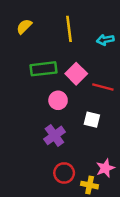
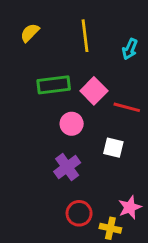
cyan arrow: (105, 40) -> (130, 49), turned -56

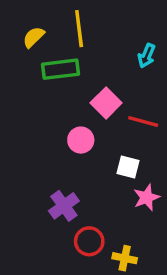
yellow line: (85, 36) -> (79, 29), moved
green rectangle: (54, 85) -> (61, 69), moved
purple cross: (67, 167) -> (64, 206), moved
pink star: (130, 207) -> (147, 197), moved

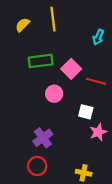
green rectangle: (61, 69) -> (41, 61), moved
red circle: (89, 241) -> (37, 166), moved

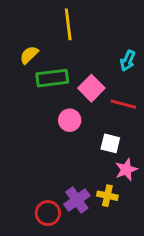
yellow semicircle: (23, 25) -> (29, 55), moved
cyan arrow: (98, 37) -> (128, 61), moved
purple cross: (43, 138) -> (77, 200), moved
yellow cross: (84, 173) -> (107, 196), moved

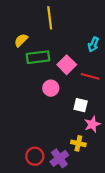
purple cross: (77, 200) -> (59, 158), moved

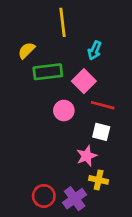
cyan arrow: (93, 44) -> (95, 50), moved
red line: (90, 76) -> (103, 105), moved
pink star: (92, 124) -> (87, 156), moved

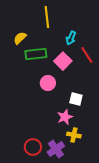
red line: (103, 105) -> (87, 55), moved, turned 42

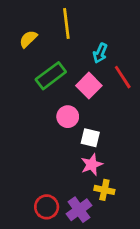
yellow semicircle: (20, 38) -> (28, 39), moved
green rectangle: (36, 54) -> (51, 76), turned -30
white square: (76, 99) -> (90, 138), moved

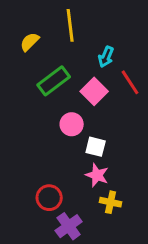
pink star: (92, 165) -> (97, 175), turned -30
red circle: (47, 207) -> (49, 198), moved
purple cross: (79, 210) -> (69, 226), moved

